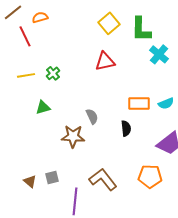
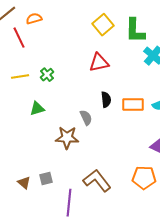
black semicircle: (126, 128) -> (106, 100), moved

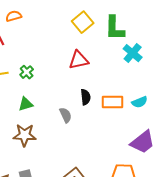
green triangle: (37, 109) -> (26, 104), moved
brown star: (67, 138) -> (25, 135), moved

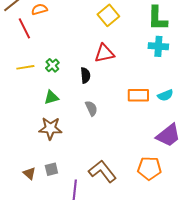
green L-shape: (115, 28) -> (157, 18), moved
cyan cross: (133, 53) -> (158, 46), turned -36
black semicircle: (86, 97) -> (85, 75), moved

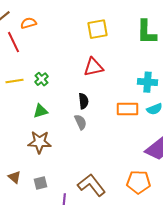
yellow square: (108, 15) -> (97, 29), turned 30
cyan cross: (158, 46) -> (147, 82), moved
black semicircle: (85, 75) -> (83, 101), moved
brown triangle: (29, 173) -> (14, 177), moved

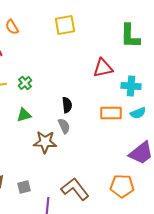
orange semicircle: (28, 23) -> (12, 27), turned -105
yellow square: (97, 29) -> (65, 25), moved
red triangle: (93, 67) -> (103, 68), moved
brown star: (39, 142) -> (45, 142), moved

